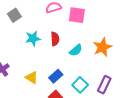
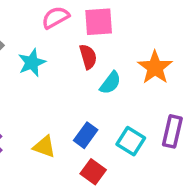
cyan star: (33, 38) -> (32, 63), moved
red semicircle: (55, 39) -> (88, 57), moved

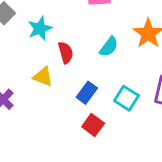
red semicircle: (88, 57) -> (66, 53), moved
yellow triangle: (44, 147) -> (43, 77), moved

